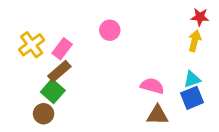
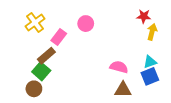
red star: (200, 17) -> (144, 16), moved
yellow cross: (32, 45) -> (35, 22), moved
pink rectangle: (62, 49) -> (59, 37), moved

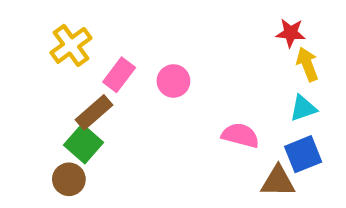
pink circle: (86, 24) -> (173, 81), moved
yellow arrow: (152, 32) -> (307, 64), turned -35
cyan triangle: (150, 62) -> (303, 108), moved
brown triangle: (123, 90) -> (278, 181), moved

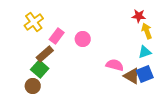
brown triangle: (278, 181) -> (132, 76), moved, turned 30

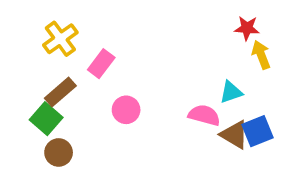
pink circle: (83, 39) -> (126, 110), moved
cyan triangle: (145, 52) -> (231, 92), moved
brown rectangle: (45, 54) -> (60, 92), moved
green square: (40, 69) -> (46, 119), moved

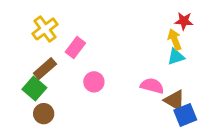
yellow arrow: (261, 55) -> (175, 40), moved
cyan triangle: (231, 92) -> (176, 57), moved
blue square: (258, 131) -> (185, 115), moved

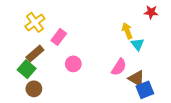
red star: (184, 21) -> (151, 12), moved
yellow arrow: (175, 40) -> (127, 31), moved
cyan triangle: (176, 57) -> (138, 44), turned -48
pink semicircle: (152, 86) -> (119, 67), turned 108

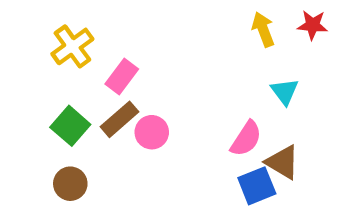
yellow arrow: (127, 31) -> (263, 29), moved
brown rectangle: (35, 54) -> (120, 119), moved
green square: (27, 69) -> (70, 126), moved
blue square: (145, 90) -> (257, 186), moved

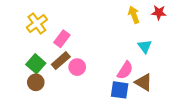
brown circle: (70, 184) -> (36, 82), moved
blue square: (257, 186) -> (120, 90), moved, turned 30

